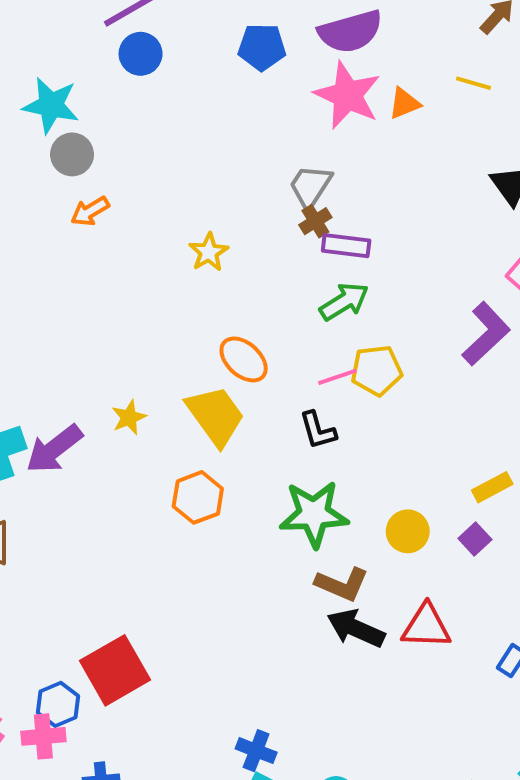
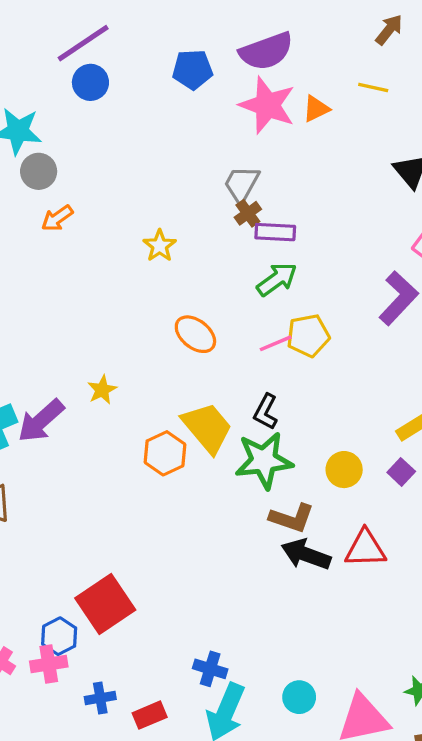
yellow trapezoid: (215, 416) -> (207, 428), moved
black L-shape: (318, 430) -> (266, 412), moved, turned 48
blue cross: (256, 751) -> (210, 669), moved

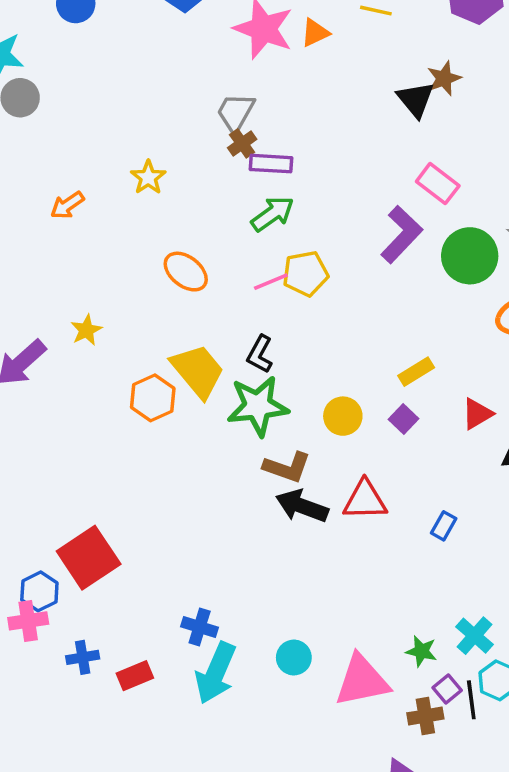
orange arrow: (57, 218) -> (67, 205), moved

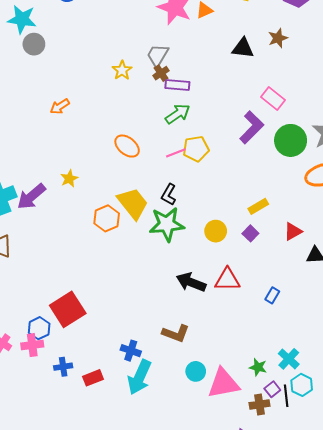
black triangle: (416, 100) -> (243, 48), moved, turned -45
yellow star: (148, 177) -> (122, 70), moved
brown L-shape: (287, 467) -> (176, 333), moved
cyan circle: (294, 658) -> (196, 371), moved

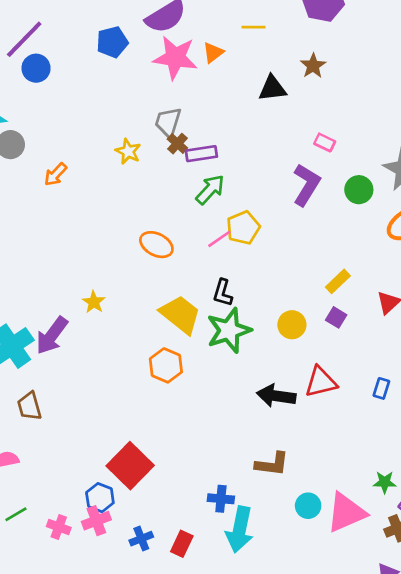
pink rectangle: (273, 99) -> (325, 142), size x0.7
orange arrow: (60, 106) -> (56, 174), moved
green circle: (291, 140) -> (359, 190), size x0.7
orange hexagon: (107, 218) -> (166, 365), moved
red rectangle: (93, 378) -> (182, 544), turned -30

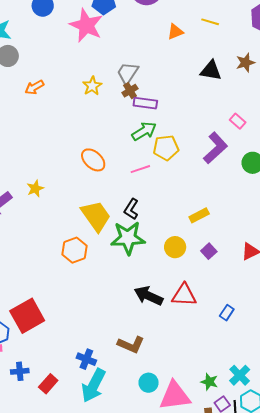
pink star: (175, 58) -> (86, 25), moved
yellow pentagon: (243, 228) -> (166, 148), moved
yellow rectangle: (338, 281) -> (199, 215), moved

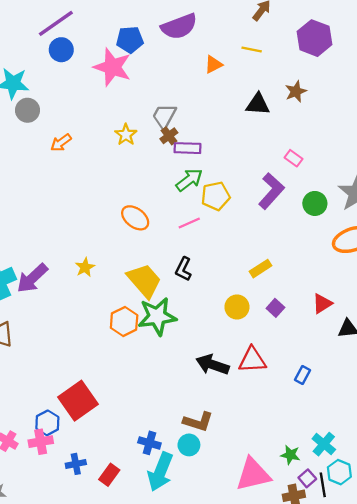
yellow star: (35, 189) -> (85, 267), moved
green star: (128, 238) -> (157, 316), moved
cyan circle: (149, 383) -> (189, 445), moved

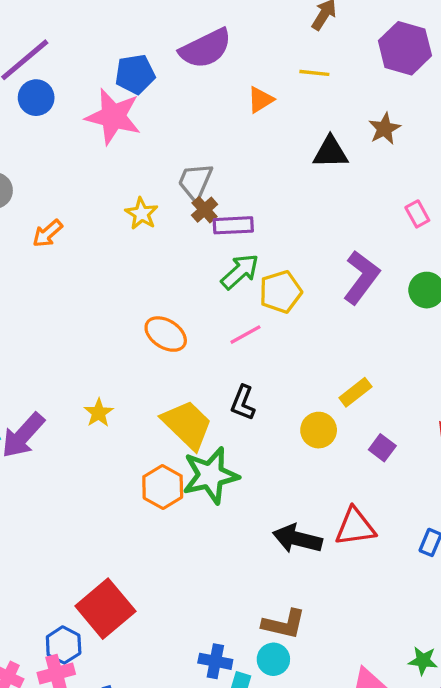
pink rectangle: (293, 158) -> (417, 214), moved, turned 30
yellow circle: (237, 307) -> (319, 430), moved

